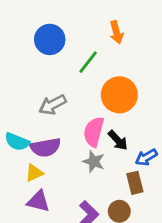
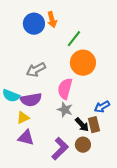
orange arrow: (116, 32) -> (52, 20), moved
green line: (88, 62) -> (74, 39), moved
black arrow: (118, 140) -> (82, 125), moved

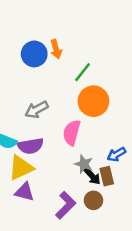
gray star: (65, 110) -> (84, 164), moved
yellow triangle: (23, 118) -> (21, 168), size x1.6

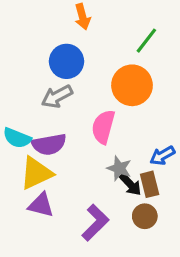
blue circle: (34, 54) -> (67, 61), moved
green line: (83, 72) -> (146, 41), moved
brown circle: (93, 200) -> (145, 216), moved

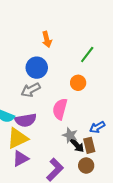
orange circle: (132, 85) -> (78, 83), size x0.6
purple triangle: (41, 205) -> (21, 158), turned -42

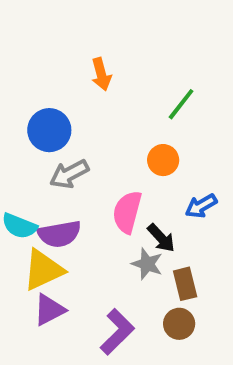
blue circle: (37, 68) -> (49, 130), moved
blue arrow: (97, 127) -> (201, 206), moved
black arrow: (77, 145) -> (161, 238), moved

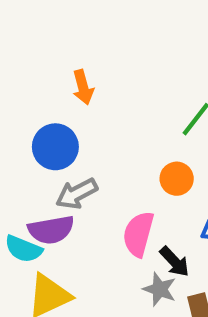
orange arrow: (101, 74) -> (83, 87), moved
purple semicircle: (59, 234) -> (51, 230), moved

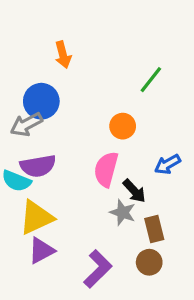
orange circle: (177, 179) -> (123, 126), moved
gray arrow: (77, 194) -> (26, 124), moved

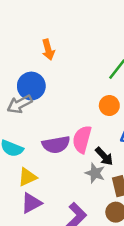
orange circle: (123, 126) -> (109, 106), moved
purple semicircle: (38, 166) -> (56, 145), moved
yellow triangle: (36, 217) -> (27, 177), size x0.7

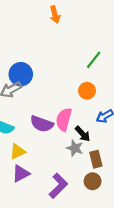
orange arrow: (48, 50) -> (55, 15), moved
purple semicircle: (56, 145) -> (42, 124), turned 30

